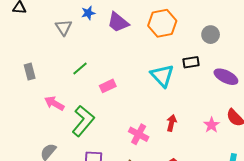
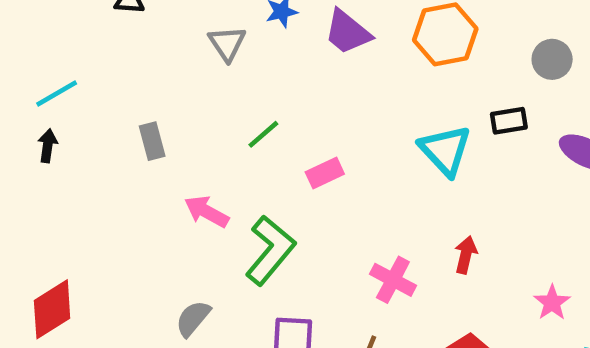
pink star: (212, 125) -> (552, 303), moved

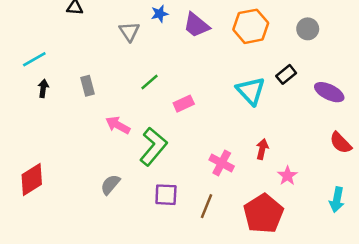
gray circle: (552, 59) -> (308, 29), moved
black rectangle: (509, 121) -> (286, 74), turned -30
black arrow: (48, 146) -> (43, 88), moved
pink star: (552, 303) -> (287, 176), moved

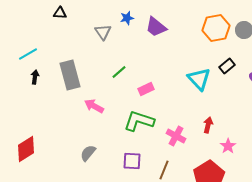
orange hexagon: (251, 26) -> (216, 28), moved
gray rectangle: (87, 86) -> (70, 75), size x1.8
green L-shape: (153, 147) -> (139, 121), moved, turned -112

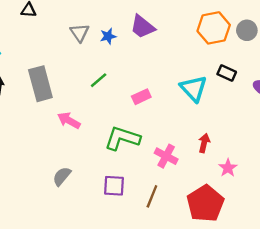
blue star: (127, 18) -> (108, 36), moved
black rectangle: (227, 66) -> (227, 73), turned 63
pink rectangle: (146, 89) -> (141, 97), moved

